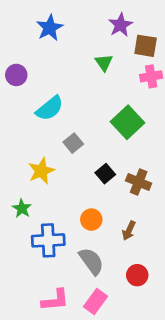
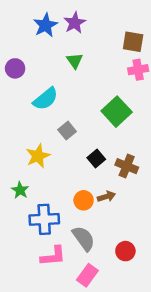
purple star: (121, 25) -> (75, 23), moved
green triangle: (104, 62) -> (75, 61), moved
brown arrow: (129, 231) -> (106, 197), moved, turned -132
pink L-shape: (55, 300) -> (53, 256), moved

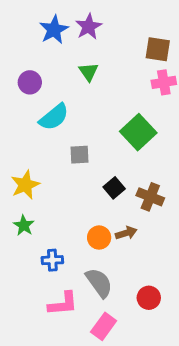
purple circle: (15, 68) -> (30, 82), moved
gray square: (67, 131) -> (79, 155), turned 36
yellow star: (38, 156) -> (25, 185), moved
blue cross: (44, 219) -> (52, 260), size x0.6

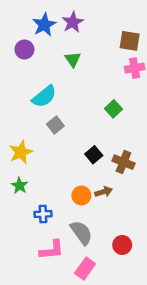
purple circle: (30, 82) -> (24, 49), moved
green square: (138, 132) -> (114, 109), size x0.6
gray square: (79, 155) -> (55, 125), moved, turned -35

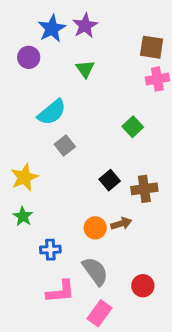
brown cross: (123, 162) -> (144, 189), turned -30

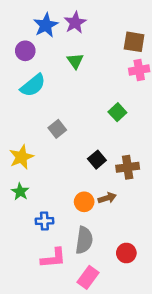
cyan semicircle: (52, 112) -> (33, 85), moved
gray semicircle: (95, 271) -> (84, 240), turned 44

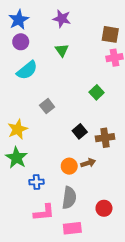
purple star: (75, 23) -> (62, 19), turned -30
blue star: (46, 25) -> (19, 20), moved
green star: (20, 192) -> (17, 158), size x1.5
pink rectangle: (88, 277) -> (72, 228), turned 48

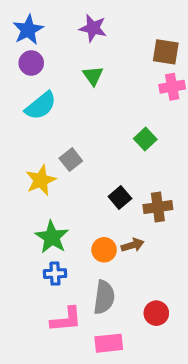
yellow star: (18, 129) -> (41, 180), moved
green star: (17, 158) -> (52, 237), moved

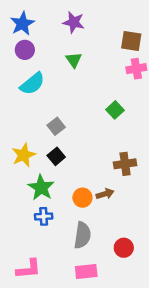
yellow star: (41, 180) -> (24, 155), moved
black square: (120, 198) -> (56, 156), moved
pink L-shape: (66, 319) -> (29, 269), moved

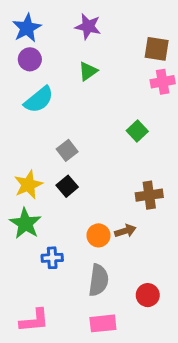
green triangle: (74, 60) -> (88, 71), turned 30
green star: (41, 188) -> (25, 223), moved

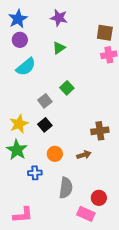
green square: (137, 131) -> (67, 88), moved
orange circle: (98, 235) -> (55, 154), moved
pink rectangle: (103, 323) -> (86, 214), moved, turned 30

